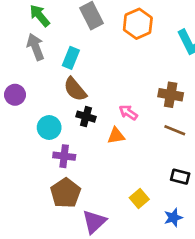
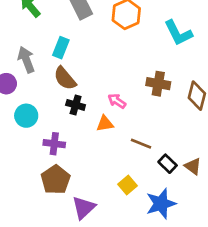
gray arrow: (35, 47) -> (26, 60), moved
cyan circle: (49, 127) -> (26, 116), moved
brown line: (175, 130) -> (141, 144), moved
black rectangle: (180, 177) -> (168, 164), turned 30
blue star: (173, 218) -> (161, 204), size x1.6

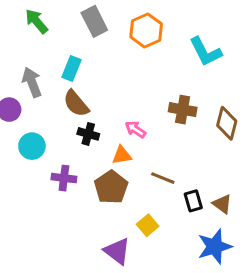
black rectangle: (168, 164) -> (193, 201), turned 30
brown pentagon: (56, 180) -> (111, 187), moved
blue star: (161, 204) -> (215, 247), moved
purple triangle: (84, 208) -> (117, 251), moved, turned -40

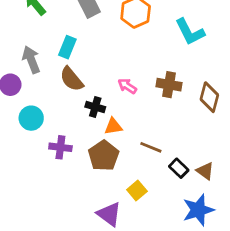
pink arrow: (135, 129) -> (127, 86), moved
black cross: (88, 134) -> (95, 107), moved
black rectangle: (193, 201) -> (179, 168), turned -30

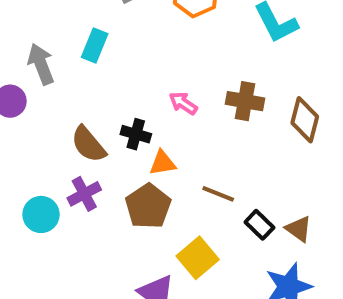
brown semicircle: (72, 79) -> (88, 144), moved
cyan circle: (31, 118) -> (41, 214), moved
purple cross: (60, 147) -> (84, 194), turned -35
yellow square: (137, 190) -> (198, 258), size x1.4

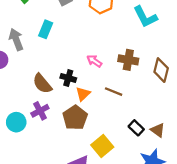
orange triangle: (163, 163) -> (83, 94), turned -35
brown line: (218, 194) -> (114, 92), moved

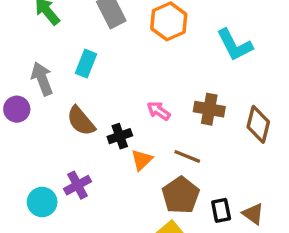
black cross: (68, 78) -> (120, 136), turned -35
brown semicircle: (42, 84) -> (81, 121), moved
brown pentagon: (75, 118) -> (181, 195), moved
black rectangle: (136, 128) -> (221, 210), turned 35

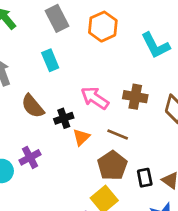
cyan rectangle: (86, 64) -> (50, 60), moved, turned -45
pink arrow: (159, 111) -> (95, 98), size x1.5

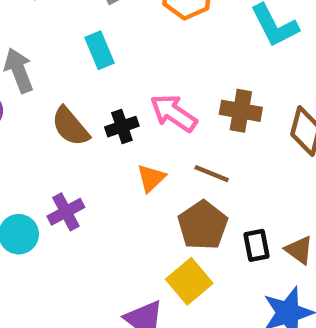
black cross: (64, 118) -> (122, 127), moved

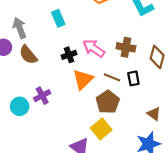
brown semicircle: (70, 127) -> (28, 55), moved
orange triangle: (151, 178) -> (83, 79), size x1.5
black rectangle: (257, 245) -> (133, 78), moved

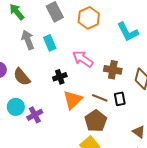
gray arrow: (20, 28) -> (28, 40), moved
pink arrow: (94, 48) -> (83, 59), moved
cyan circle: (20, 106) -> (16, 107), moved

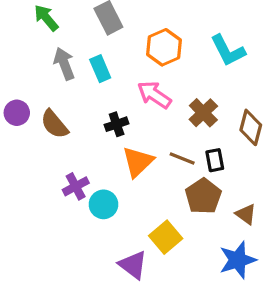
orange hexagon: (89, 18) -> (164, 47), moved
brown cross: (113, 70) -> (203, 113), turned 36
cyan circle: (16, 107) -> (103, 204), moved
brown pentagon: (96, 121) -> (203, 196), moved

